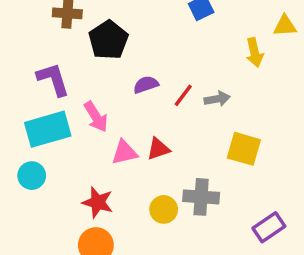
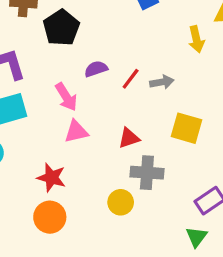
pink arrow: (96, 117) -> (66, 97), moved
red triangle: (158, 149) -> (129, 138), moved
yellow circle: (164, 209) -> (121, 202), moved

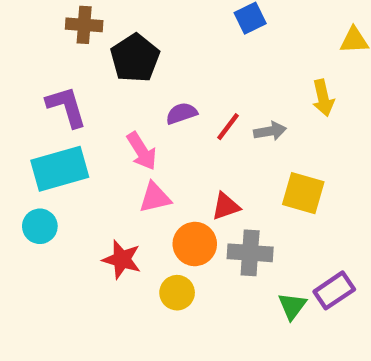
yellow arrow: (196, 39) -> (323, 98), moved
yellow circle: (121, 202) -> (177, 293), moved
orange circle: (50, 217) -> (195, 244), moved
green triangle: (196, 237) -> (292, 306), moved

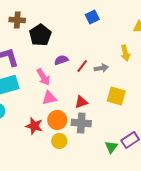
orange circle: (195, 244) -> (57, 120), moved
gray cross: (250, 253) -> (81, 123), moved

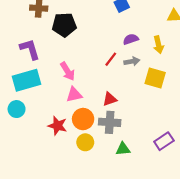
black pentagon: (40, 35) -> (64, 25), turned 30
purple semicircle: (61, 60) -> (131, 39), moved
yellow square: (116, 96) -> (155, 78), moved
green triangle: (111, 147) -> (123, 149), moved, turned 48

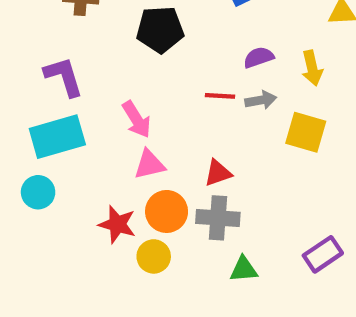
black pentagon: (64, 25) -> (160, 29), moved
red line: (111, 59) -> (220, 96), turned 56
yellow circle: (85, 142) -> (154, 256), moved

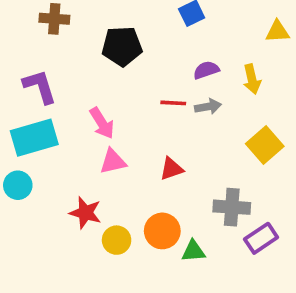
yellow square: (306, 132) -> (265, 145), moved, turned 33
orange circle: (167, 211) -> (162, 231), moved
gray cross: (218, 218) -> (232, 207), moved

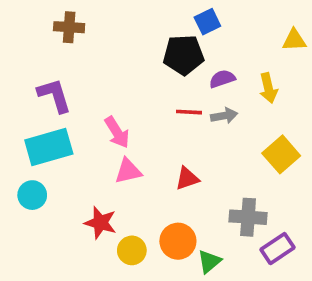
black pentagon: (122, 46) -> (183, 55), moved
green triangle: (193, 251) -> (209, 261), turned -35

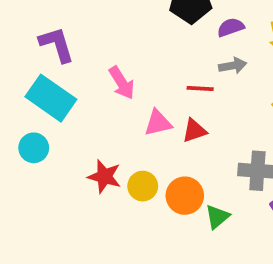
red line: (189, 112) -> (200, 89), moved
cyan rectangle: (49, 147) -> (51, 98), turned 51
pink triangle: (128, 171) -> (158, 123), moved
yellow circle: (132, 250) -> (143, 186), moved

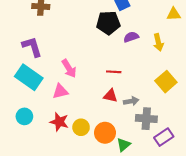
gray arrow: (233, 66) -> (131, 101), moved
pink triangle: (158, 123) -> (60, 91), moved
red triangle: (194, 131) -> (110, 96), turned 32
cyan circle: (34, 148) -> (24, 116), moved

